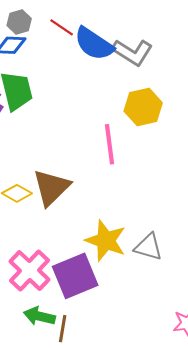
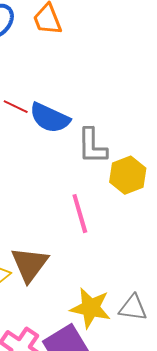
gray L-shape: (132, 52) -> (92, 146), moved, turned 66
yellow hexagon: (143, 107) -> (128, 175), moved

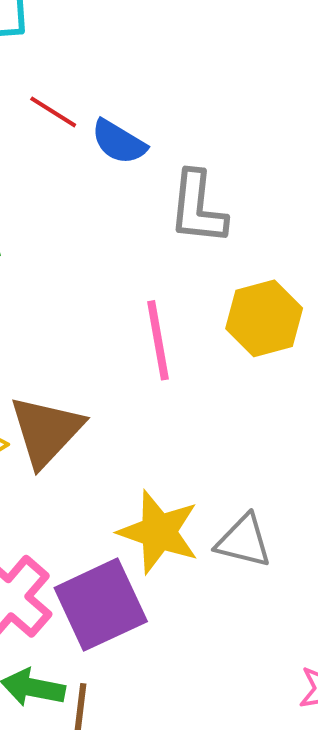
blue semicircle: (50, 118) -> (119, 142), size x0.7
yellow hexagon: (128, 175) -> (264, 318), moved

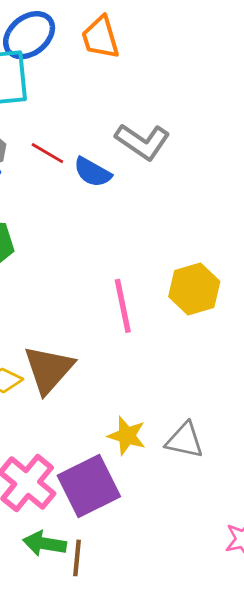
gray L-shape: (198, 208) -> (143, 142), moved, turned -60
yellow star: (159, 532) -> (127, 436), size x0.7

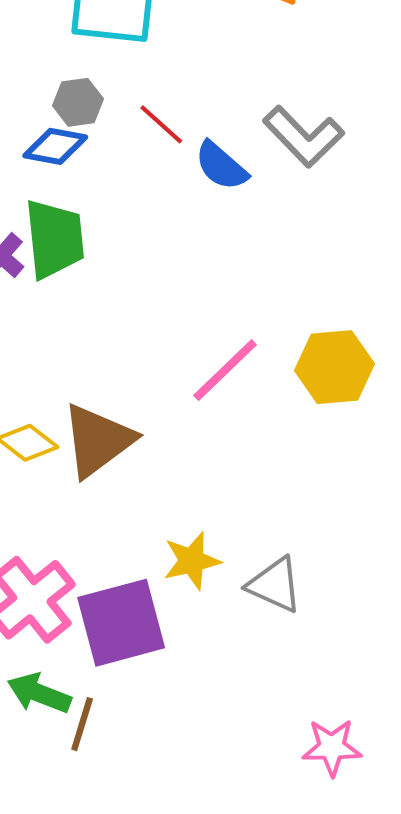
pink line: (123, 306) -> (225, 370), turned 46
yellow star: (127, 436) -> (192, 561), turned 30

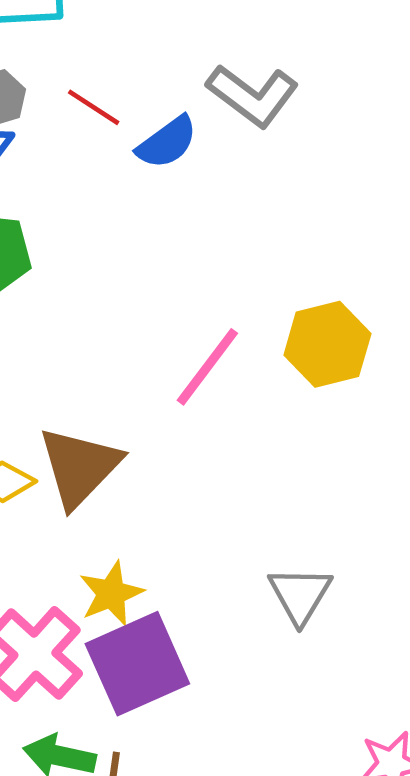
blue semicircle: (221, 166) -> (167, 142), turned -68
yellow star: (192, 561) -> (111, 594), moved
gray triangle: (275, 585) -> (300, 595), turned 46

